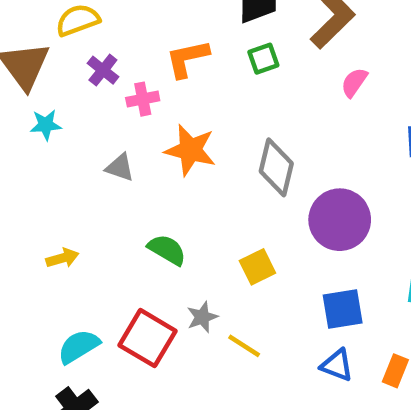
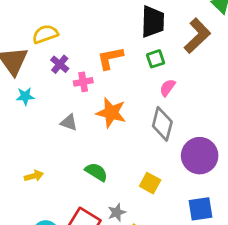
pink semicircle: (354, 82) -> (167, 88), moved
yellow square: (257, 267) -> (150, 183), turned -36

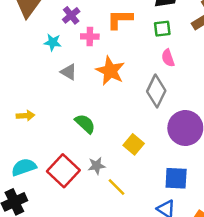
pink semicircle: (167, 88) -> (168, 58), turned -66
cyan star: (25, 96) -> (53, 42), moved

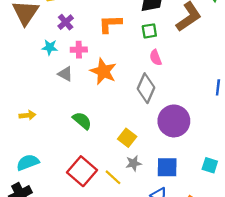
pink cross: (90, 36) -> (79, 50), moved
gray star: (97, 166) -> (134, 163), moved
red square: (63, 171) -> (82, 171), moved

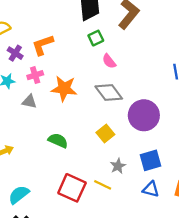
orange L-shape: (110, 24) -> (43, 45), moved
gray diamond: (146, 88) -> (109, 92), turned -44
yellow square: (127, 138) -> (105, 133), moved, turned 30

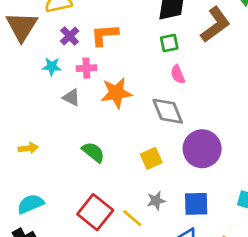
orange star: (64, 89) -> (116, 93), turned -30

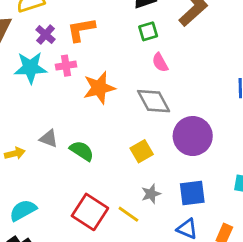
cyan star: (52, 67) -> (30, 68), size x1.6
gray triangle: (71, 97) -> (49, 139), moved

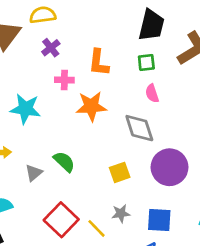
orange L-shape: (81, 30) -> (99, 63), moved, turned -84
cyan star: (30, 68) -> (25, 109), moved
gray triangle: (49, 139) -> (34, 173), moved, turned 48

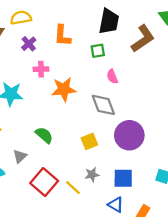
green square: (146, 62) -> (98, 51), moved
orange L-shape: (99, 63) -> (62, 36), moved
gray triangle: (34, 173) -> (20, 156), moved

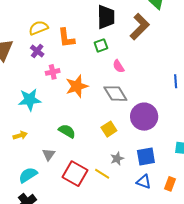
yellow semicircle: (21, 18) -> (39, 28), moved

